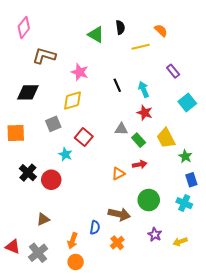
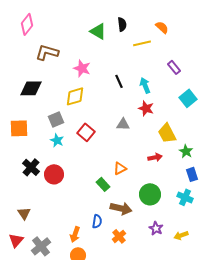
green rectangle: (139, 140) -> (103, 184), moved
cyan star: (65, 154) -> (57, 140), moved
red arrow: (140, 164) -> (155, 157), moved
brown triangle: (43, 219) -> (24, 213), moved, turned -40
red triangle: (13, 247) -> (16, 240), turned 49

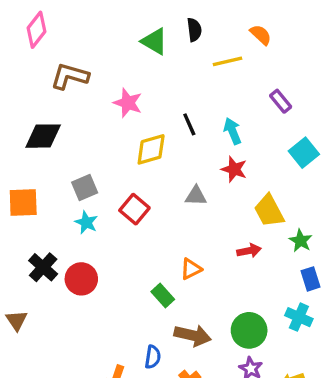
yellow diamond: (75, 96) -> (151, 149), moved
green circle: (150, 194) -> (249, 330), moved
brown triangle: (24, 213) -> (17, 320), moved

